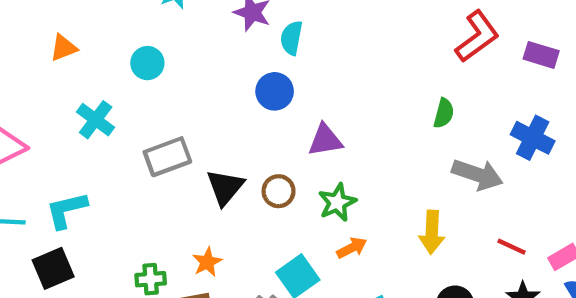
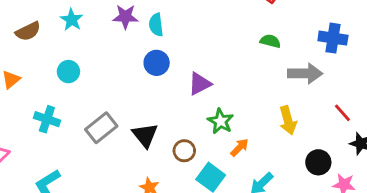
green semicircle: (444, 113) -> (270, 41), turned -72
brown circle: (279, 191) -> (184, 151), moved
red line: (511, 247) -> (342, 113), turned 42

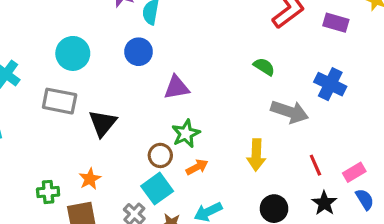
cyan circle: (68, 72) -> (73, 53), moved, size x1.4
gray rectangle: (101, 128) -> (60, 101), turned 32
brown circle: (184, 151) -> (160, 155), moved

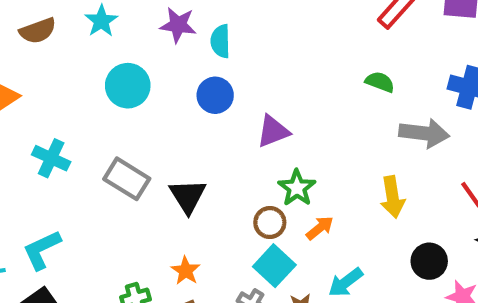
cyan circle: (73, 53) -> (128, 86), moved
gray rectangle: (60, 101) -> (127, 179), turned 32

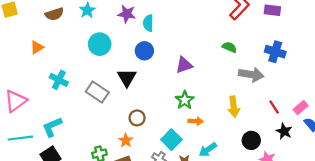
purple triangle: (273, 131) -> (184, 65), moved
black triangle: (188, 196) -> (127, 78), moved
brown circle: (270, 223) -> (137, 118), moved
orange arrow: (320, 228) -> (196, 121), turned 40

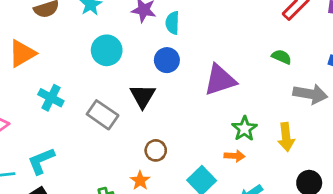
orange triangle: (37, 47) -> (22, 53), size x1.5
purple triangle: (184, 65) -> (220, 80), size x1.4
green star: (185, 100) -> (244, 129), moved

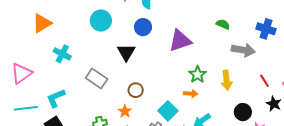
gray rectangle: (103, 115) -> (97, 79), moved

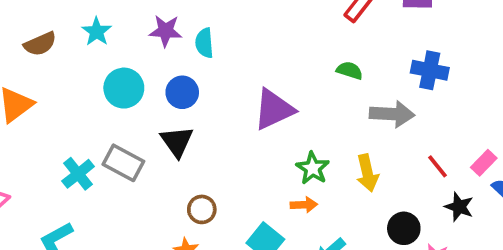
blue circle: (143, 27) -> (182, 92), moved
cyan cross: (62, 54) -> (78, 174), moved, turned 30
gray rectangle: (97, 79) -> (123, 163), moved

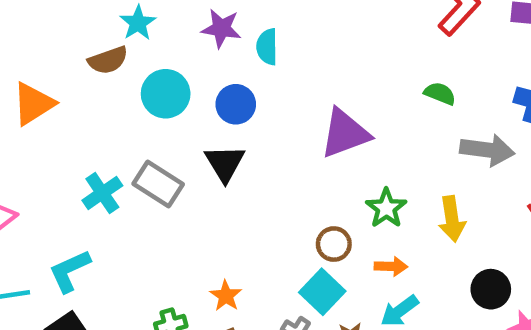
brown semicircle: (40, 44) -> (108, 60), moved
orange arrow: (304, 205) -> (391, 266), moved
brown circle: (202, 209) -> (334, 244), moved

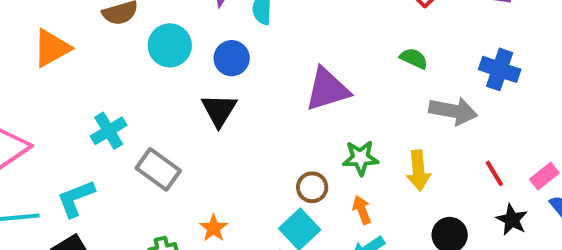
gray rectangle: (158, 184) -> (158, 169), moved
green star: (386, 208) -> (361, 158), turned 30
orange arrow: (391, 266) -> (362, 210), turned -116

